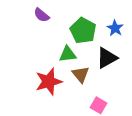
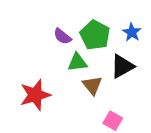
purple semicircle: (42, 15) -> (62, 36), moved
red star: (49, 82) -> (35, 95), moved

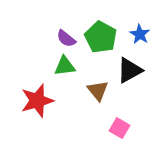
green triangle: (77, 62) -> (65, 66), moved

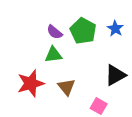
black triangle: (130, 70) -> (115, 75), moved
brown triangle: (98, 91) -> (66, 87), moved

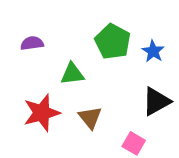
blue star: (115, 29) -> (153, 51), moved
purple semicircle: (55, 32) -> (32, 43), moved, turned 133

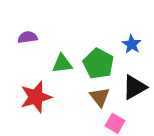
green pentagon: (113, 42) -> (98, 64), moved
brown triangle: (90, 118) -> (100, 97), moved

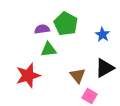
purple semicircle: (28, 37) -> (42, 29), moved
green pentagon: (98, 64) -> (66, 24), moved

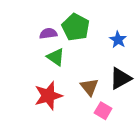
green triangle: (49, 50) -> (56, 57), turned 42
red star: (28, 75) -> (48, 96), moved

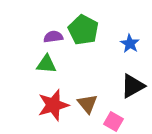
green triangle: (56, 57) -> (46, 64), moved, turned -30
brown triangle: (89, 87) -> (87, 104), moved

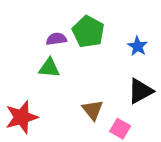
red star: (53, 105) -> (22, 117), moved

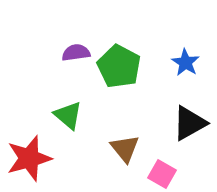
green pentagon: (88, 32) -> (119, 66), moved
green triangle: (49, 68) -> (68, 115), moved, turned 35

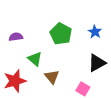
purple semicircle: (76, 53) -> (16, 37), moved
brown triangle: (125, 149) -> (52, 77), moved

